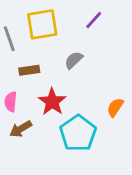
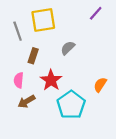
purple line: (94, 20) -> (96, 13), moved
brown rectangle: (29, 70) -> (33, 56), turned -64

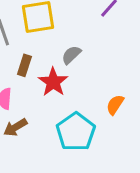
red star: (51, 80) -> (53, 82), moved

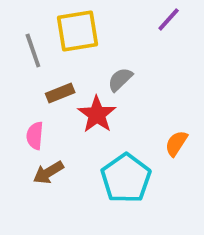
brown rectangle: (24, 65) -> (60, 93), turned 50

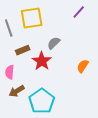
orange semicircle: (176, 143) -> (83, 66), moved
cyan pentagon: (126, 178) -> (42, 101), moved

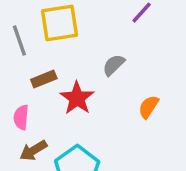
gray semicircle: (54, 43) -> (114, 65), moved

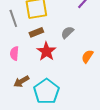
brown rectangle: (44, 79) -> (36, 32), moved
pink semicircle: (21, 117) -> (14, 53), moved

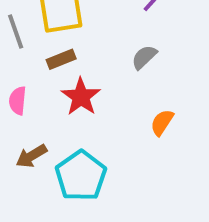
gray semicircle: (67, 32) -> (144, 57), moved
orange semicircle: (87, 56) -> (162, 122), moved

